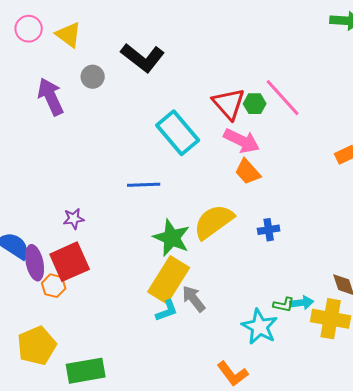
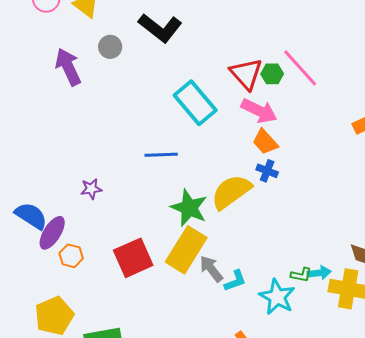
blue cross: (269, 230) -> (267, 171), moved, turned 30
red square: (70, 262) -> (133, 258), moved
purple ellipse: (35, 263) -> (52, 233), turned 44
cyan L-shape: (167, 311) -> (235, 281), moved

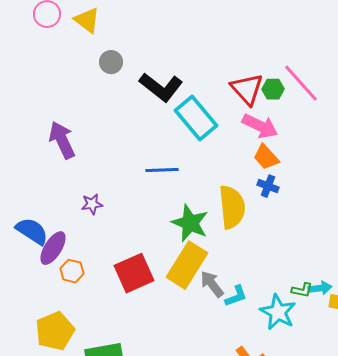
black L-shape: (160, 28) -> (161, 87), moved
purple arrow: (68, 67) -> (62, 140), moved
yellow semicircle: (231, 192) -> (232, 207), turned 120

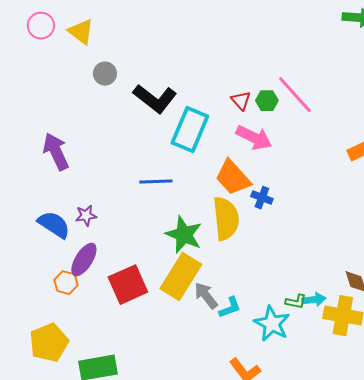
red triangle: (247, 89) -> (241, 101), size x0.6
cyan rectangle: (196, 118) -> (190, 130), turned 63
orange trapezoid: (266, 157) -> (233, 178), moved, size x1.4
blue semicircle: (32, 231) -> (54, 225), moved
purple ellipse: (53, 248) -> (84, 260), moved

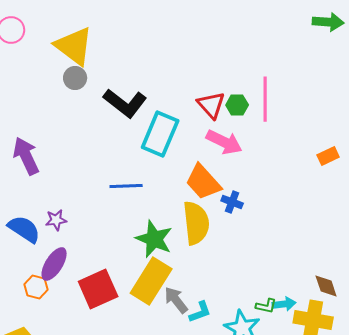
yellow triangle: (81, 32) -> (74, 46), moved, size x1.5
pink line: (295, 95) -> (265, 99), turned 42
red triangle: (241, 101) -> (211, 105), size x1.4

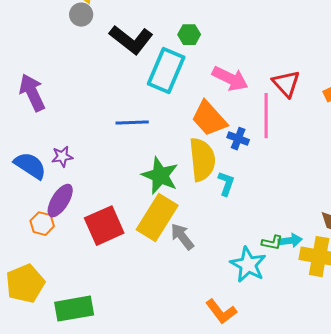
pink line: (265, 99) -> (266, 116), moved
red triangle: (211, 105) -> (286, 84), moved
green hexagon: (237, 105) -> (189, 35), moved
cyan L-shape: (200, 312) -> (226, 184), moved, turned -50

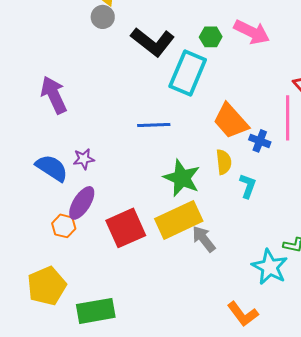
pink arrow: (230, 79) -> (252, 32), moved
yellow semicircle: (202, 160) -> (224, 162), size x0.6
yellow rectangle: (157, 218) -> (179, 220), turned 33

